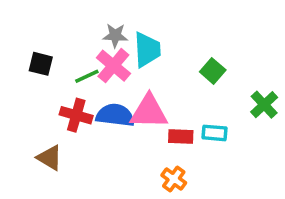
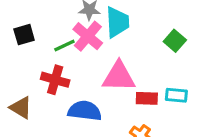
black square: (41, 64) -> (24, 35), turned -30
blue semicircle: (115, 115) -> (85, 111), moved
brown triangle: (50, 158) -> (21, 108), moved

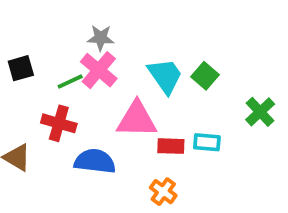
cyan trapezoid: (117, 22) -> (165, 76), moved, turned -32

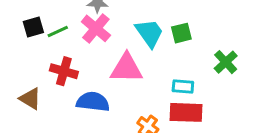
green square: (205, 76) -> (181, 33), turned 35
green line: (70, 81) -> (58, 32), moved
red rectangle: (171, 146) -> (186, 112), moved, size x1.5

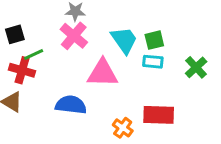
green line: (58, 32) -> (34, 54), moved
red cross: (64, 71) -> (22, 70), moved
cyan rectangle: (183, 86) -> (153, 62), moved

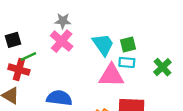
pink triangle: (103, 73) -> (111, 75), moved

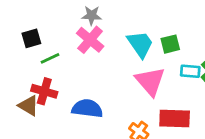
cyan rectangle: (127, 62) -> (190, 71), moved
red cross: (19, 70) -> (44, 91), moved
pink triangle: (111, 75) -> (150, 81), turned 48

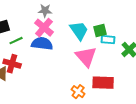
cyan rectangle: (190, 71) -> (108, 40), moved
blue semicircle: (87, 108) -> (42, 44), moved

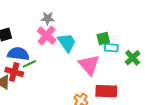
cyan trapezoid: (79, 31) -> (67, 43), moved
green line: (16, 41) -> (29, 64), moved
blue semicircle: (42, 44) -> (18, 54), moved

